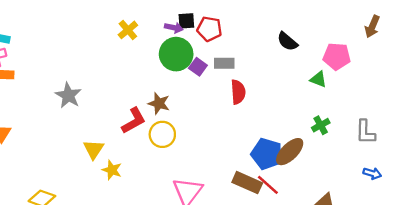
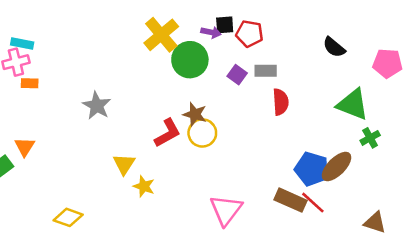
yellow cross: (128, 30) -> (161, 35), size x1.6
green circle: (176, 54) -> (190, 60), moved
green triangle: (318, 79) -> (353, 104), moved, size x1.8
yellow circle: (162, 134) -> (202, 133), moved

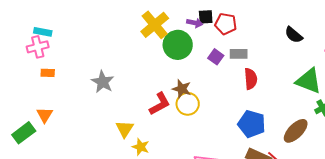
orange rectangle: (30, 83) -> (48, 73), moved
blue pentagon: (312, 169) -> (252, 124), moved

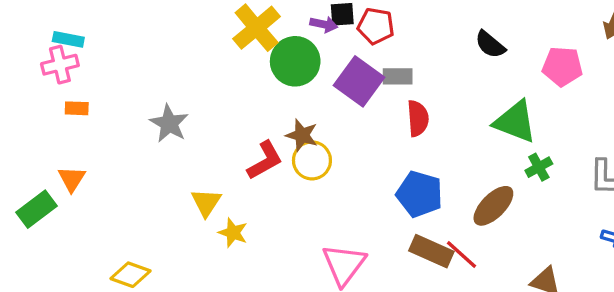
purple square: (216, 57) -> (359, 81), size x1.8

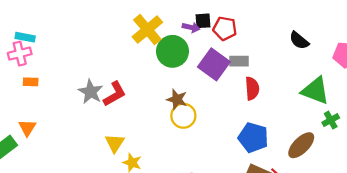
red L-shape: (265, 160) -> (115, 94), moved

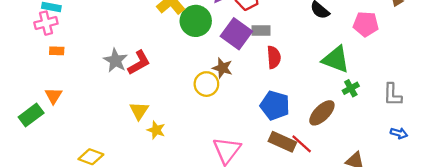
brown star: (177, 99) -> (222, 68), moved

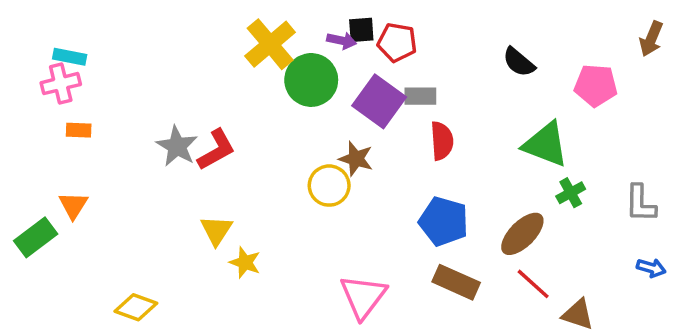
red line: (302, 144) -> (533, 284), moved

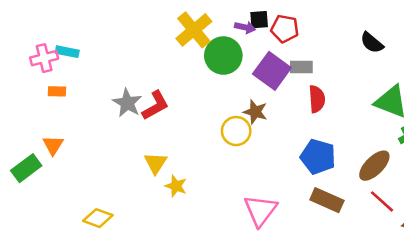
cyan rectangle: (70, 57) -> (67, 52), moved

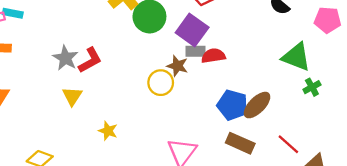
gray rectangle: (301, 67) -> (195, 51), moved
red semicircle: (317, 99) -> (213, 56), moved, turned -95
yellow triangle: (155, 163) -> (72, 96), moved
brown ellipse: (374, 166) -> (257, 105), moved

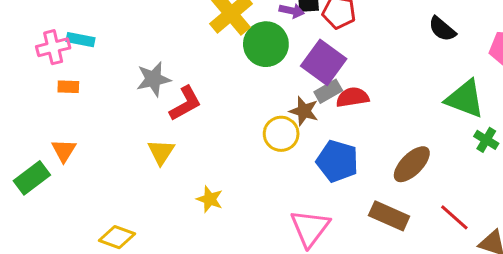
gray rectangle: (195, 51) -> (328, 91), turned -30
gray star: (65, 58) -> (153, 79), moved, turned 30
green cross: (312, 87) -> (486, 140), turned -30
blue pentagon: (232, 105) -> (337, 161), moved

